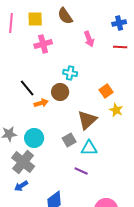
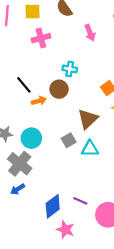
purple line: (81, 171) -> (80, 201), moved

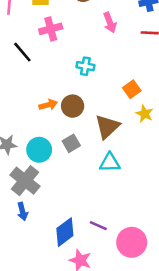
black line: (24, 85) -> (22, 52), moved
brown circle: (59, 89) -> (73, 106), moved
gray square: (69, 140) -> (71, 143), moved
blue arrow: (18, 189) -> (22, 211), turned -72

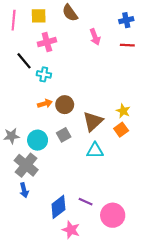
cyan cross: (85, 66) -> (44, 74), moved
orange square: (132, 89) -> (121, 130), moved

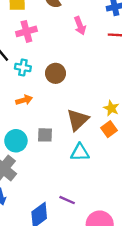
brown circle: (65, 105) -> (55, 73), moved
gray square: (64, 135) -> (45, 135), turned 32
purple line: (86, 202) -> (67, 200), moved

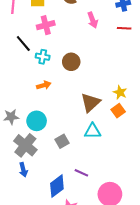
gray square: (45, 135) -> (62, 141), moved, turned -32

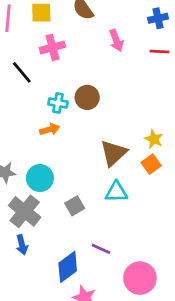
cyan cross: (43, 57) -> (58, 103), moved

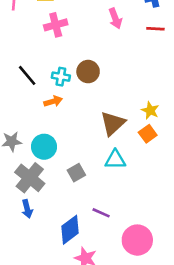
black line: (22, 72) -> (27, 75), moved

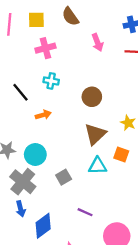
brown circle: (88, 72) -> (92, 97), moved
cyan cross: (61, 77) -> (51, 81), moved
orange square: (148, 134) -> (121, 154), moved, turned -35
blue diamond: (70, 230) -> (43, 226), moved

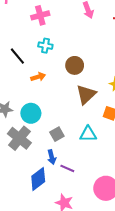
brown circle: (92, 97) -> (75, 65), moved
cyan triangle: (97, 166) -> (88, 134), moved
blue arrow: (21, 209) -> (52, 157), moved
purple line: (85, 212) -> (67, 168), moved

